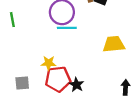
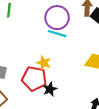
yellow star: (49, 63) -> (44, 63), moved

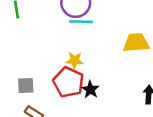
red pentagon: (34, 79) -> (68, 82), turned 30

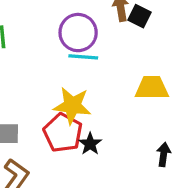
yellow star: (75, 60) -> (72, 106), size x1.6

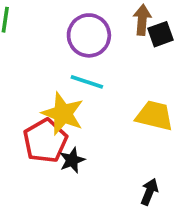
black square: (139, 16) -> (160, 34), turned 30
cyan line: (83, 57) -> (87, 82), moved

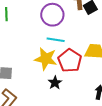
red pentagon: (45, 141) -> (70, 61), moved

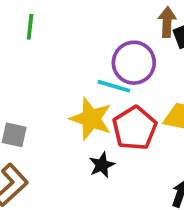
purple circle: (52, 15) -> (134, 63), moved

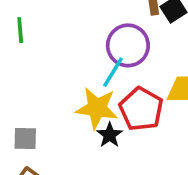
cyan line: (114, 86) -> (113, 72), turned -64
black star: (102, 165) -> (110, 135), moved

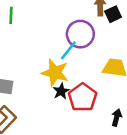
red pentagon: (141, 109) -> (83, 97), moved

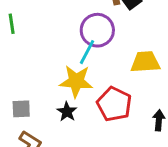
black star: (61, 91) -> (67, 112), moved

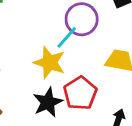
black star: (67, 112) -> (48, 102), moved, size x1.5

